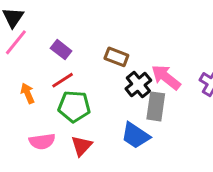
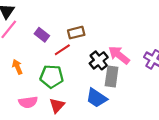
brown rectangle: (116, 57) -> (76, 33), moved, turned -35
red line: (63, 80) -> (62, 50), moved

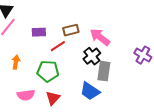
purple rectangle: (42, 35) -> (39, 32), turned -40
pink arrow: (119, 55) -> (100, 37), moved
orange arrow: (17, 67) -> (16, 62), turned 32

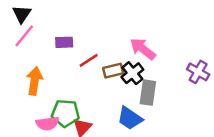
brown rectangle: (71, 30) -> (113, 71), moved
orange arrow: (16, 62) -> (35, 81), size x1.5
green pentagon: (48, 71) -> (65, 113), moved

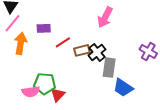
pink arrow: (143, 49) -> (105, 17), moved, turned -100
orange arrow: (35, 81) -> (21, 43), moved
blue trapezoid: (130, 118) -> (123, 88), moved

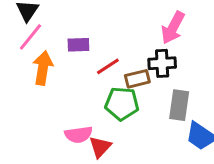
black cross: (97, 52) -> (162, 63), moved, turned 36
green pentagon: (45, 84) -> (122, 104), moved
pink semicircle: (31, 92) -> (78, 135), moved

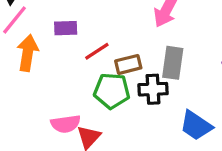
black cross: (162, 63) -> (153, 89), moved
gray rectangle: (179, 105) -> (173, 63), moved

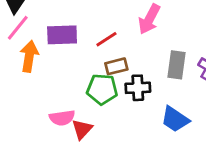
purple rectangle: (66, 28) -> (62, 35), size x1.5
red line: (97, 51) -> (106, 39), moved
gray rectangle: (173, 63) -> (176, 65), moved

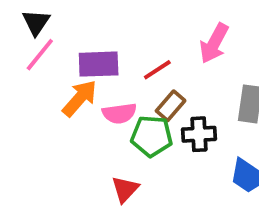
orange arrow: (29, 56) -> (80, 98), moved, turned 32
brown rectangle: (116, 66) -> (171, 106), turned -35
pink semicircle: (62, 118) -> (119, 113), moved

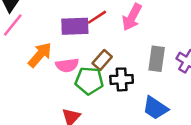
purple rectangle: (99, 64) -> (75, 26), moved
red line: (157, 70) -> (97, 17), moved

